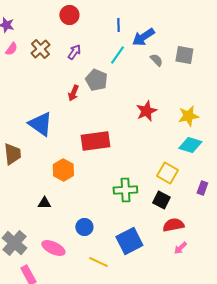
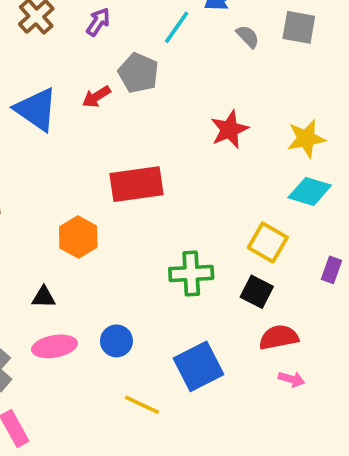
red arrow: (73, 93) -> (96, 97), turned 35
blue triangle: (40, 124) -> (36, 109), moved
pink ellipse: (53, 248) -> (54, 346), moved, turned -35
pink arrow: (180, 248) -> (291, 379), turned -120

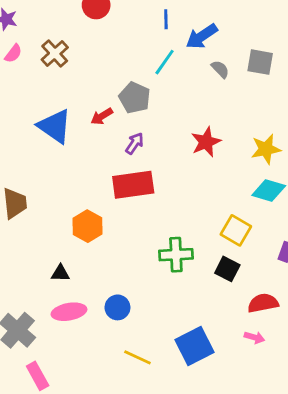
purple arrow: (98, 22) -> (135, 143), moved
red semicircle: (279, 337) -> (263, 303), moved
blue square: (198, 366) -> (195, 346), moved

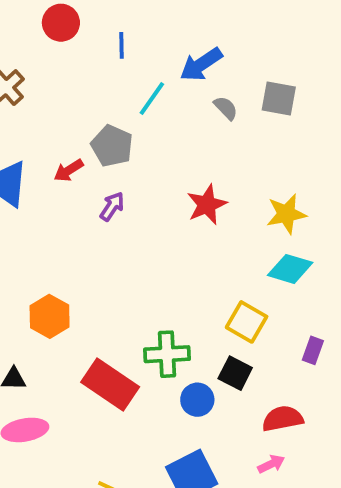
blue line: (166, 19) -> (122, 45), moved
red rectangle: (133, 185) -> (110, 385), moved, turned 42
blue circle: (117, 307) -> (197, 400), moved
pink arrow: (254, 337) -> (271, 464), turned -42

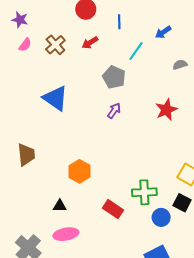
blue arrow: (201, 64) -> (163, 32), size x0.7
gray semicircle: (226, 108) -> (180, 65), moved, turned -64
red arrow: (68, 170) -> (90, 43), moved
red rectangle: (110, 385) -> (113, 209), size x0.7

